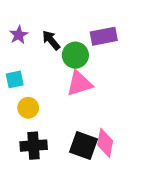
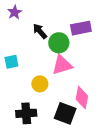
purple star: (19, 35) -> (15, 12), moved
yellow circle: (28, 108) -> (40, 84), moved
pink diamond: (105, 143) -> (82, 98), moved

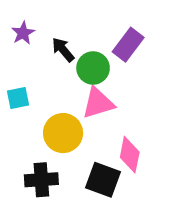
purple star: (15, 12) -> (23, 33), moved
purple rectangle: (81, 28) -> (128, 45), turned -42
yellow circle: (40, 84) -> (63, 133), size x1.5

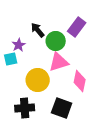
purple star: (23, 33) -> (19, 45), moved
pink diamond: (130, 155) -> (80, 81), moved

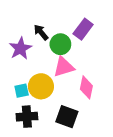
purple star: (19, 45) -> (20, 49), size x1.5
cyan square: (11, 59) -> (22, 91), moved

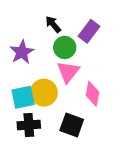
black arrow: (41, 32) -> (53, 24), moved
pink triangle: (64, 67) -> (68, 72), turned -35
cyan square: (22, 91) -> (23, 97), size x1.5

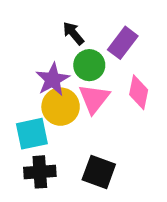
purple star: (22, 52) -> (53, 79), moved
yellow circle: (44, 93) -> (61, 107), moved
pink diamond: (92, 94) -> (139, 92), moved

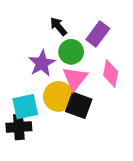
yellow circle: (61, 107) -> (58, 96), moved
black cross: (40, 172) -> (19, 127), moved
black square: (99, 172) -> (79, 105), moved

